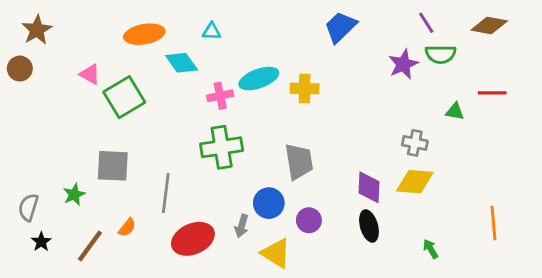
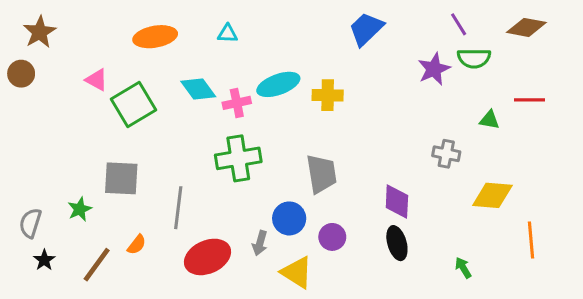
cyan diamond: (182, 63) -> (198, 89), moved
yellow diamond: (415, 182) -> (492, 195), moved

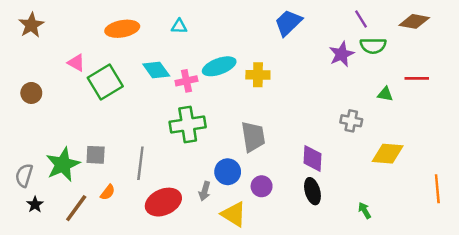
brown circle: (21, 74) -> (31, 93), moved
gray square: (121, 178) -> (96, 155), moved, size x0.7
green star: (80, 209) -> (63, 164), size x1.8
orange line: (531, 240) -> (437, 189), moved

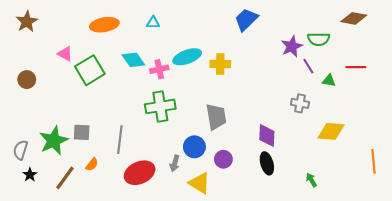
purple line: (361, 19) -> (308, 66), moved

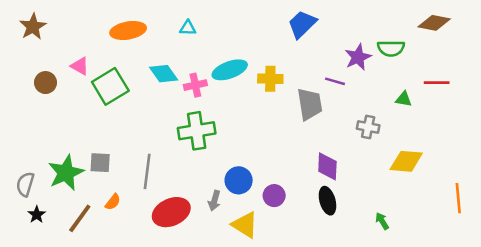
purple line: (308, 66) -> (335, 81), moved, turned -42
brown circle: (27, 80) -> (46, 83), moved
gray trapezoid: (216, 117) -> (310, 104), moved

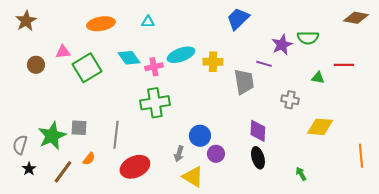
brown diamond: (434, 23) -> (356, 18), moved
pink triangle: (80, 66) -> (63, 52), turned -35
blue circle: (239, 180) -> (200, 136), moved
gray arrow: (214, 201) -> (179, 154), moved

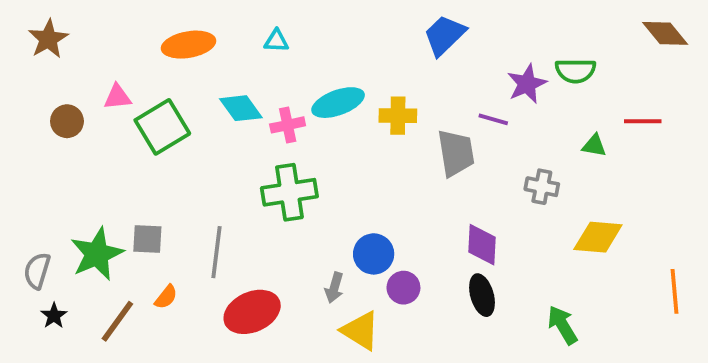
brown diamond: (356, 18) -> (665, 33), turned 40
green arrow: (301, 174) -> (562, 325), size x1.5

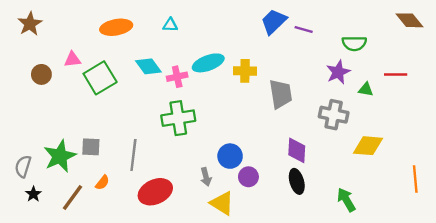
purple star: (527, 84) -> (338, 72), moved
purple line: (493, 119) -> (304, 30), moved
gray cross: (542, 187) -> (334, 115), size x1.4
gray arrow: (334, 288) -> (206, 177), turned -30

